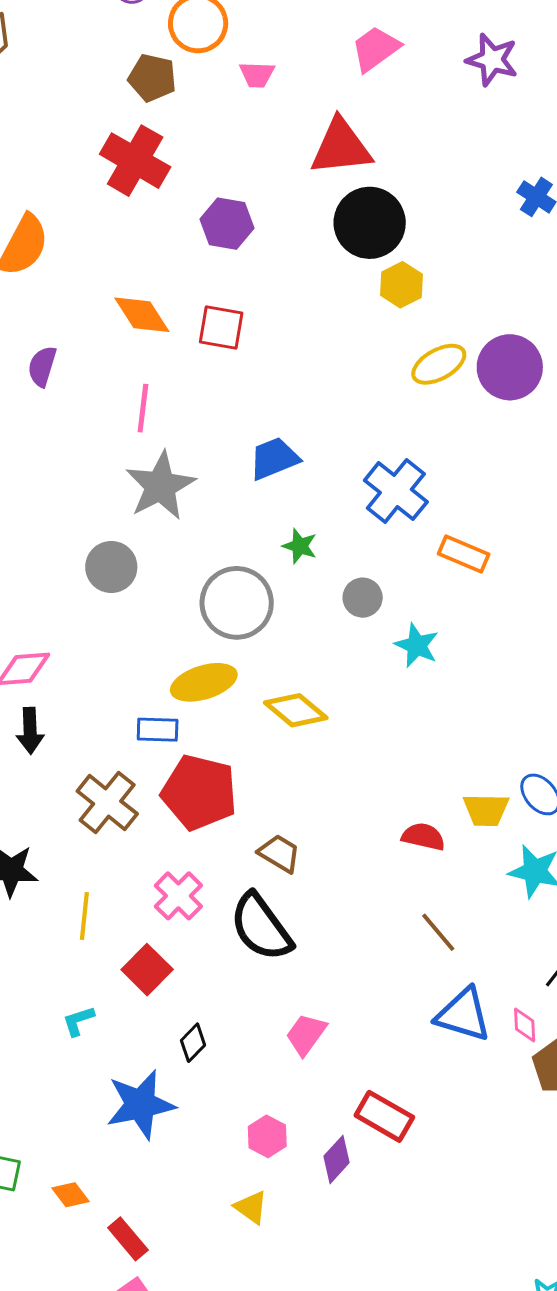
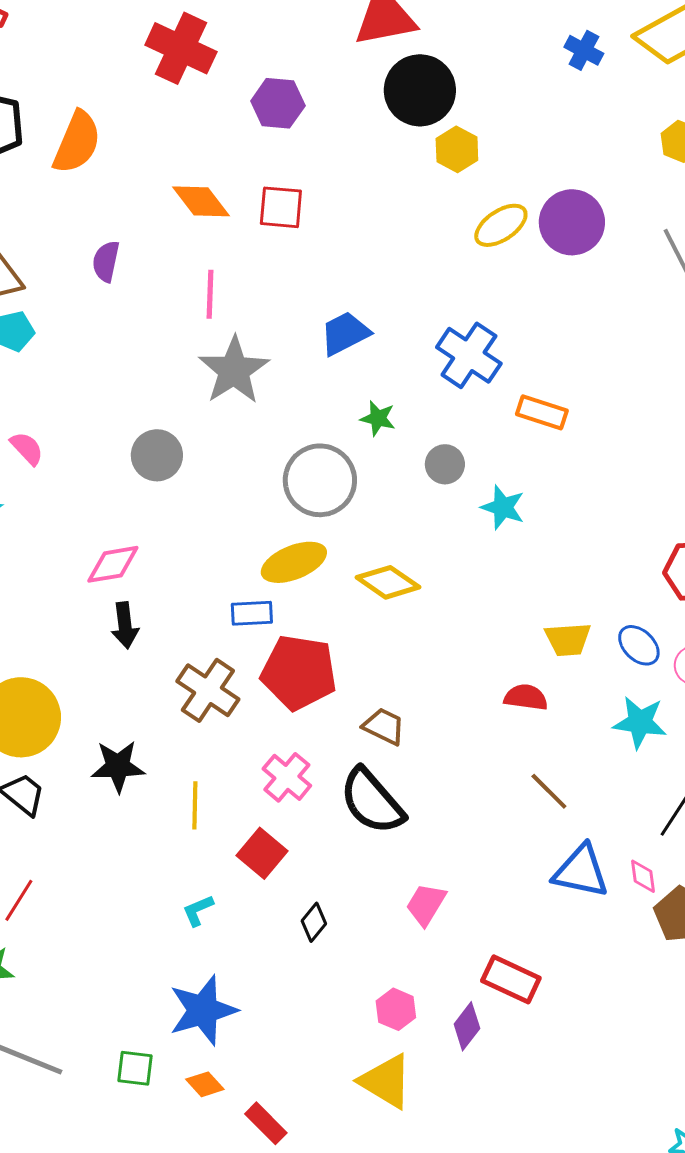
gray circle: (111, 567) -> (157, 455), moved
yellow trapezoid: (486, 810) -> (568, 639), moved
blue star: (140, 1104) -> (203, 1010), moved
yellow triangle: (251, 1207) -> (386, 1081), size x1.6

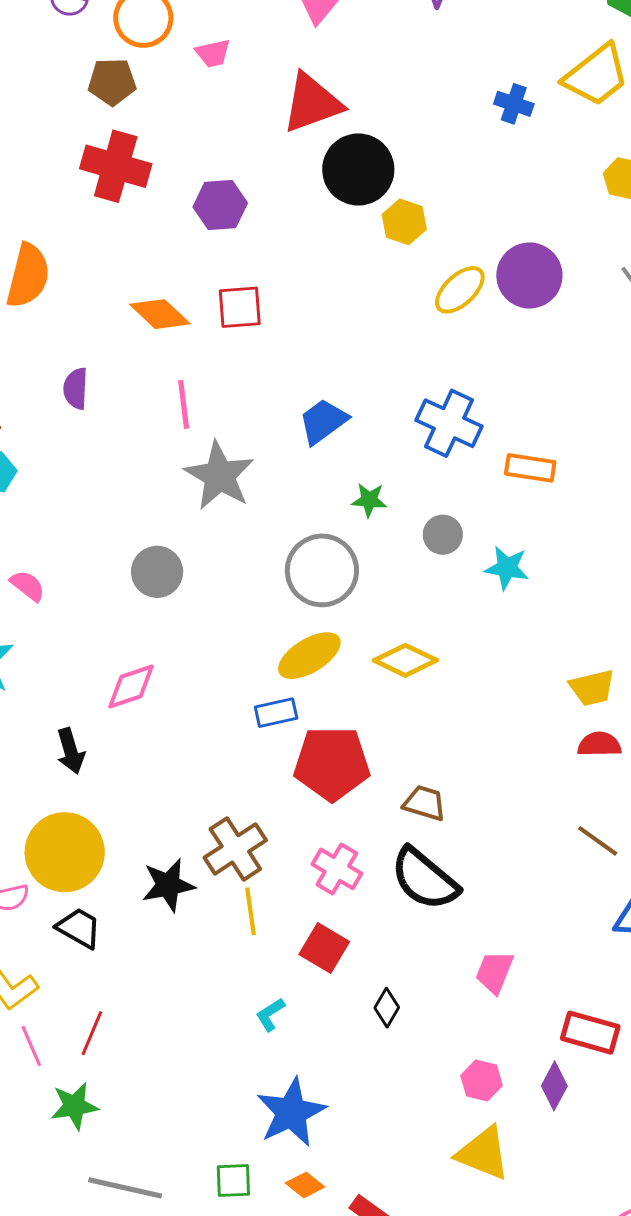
black arrow: (125, 625) -> (71, 751), moved
brown cross: (208, 690) -> (235, 849), moved, turned 32
red semicircle: (526, 697) -> (599, 744), moved

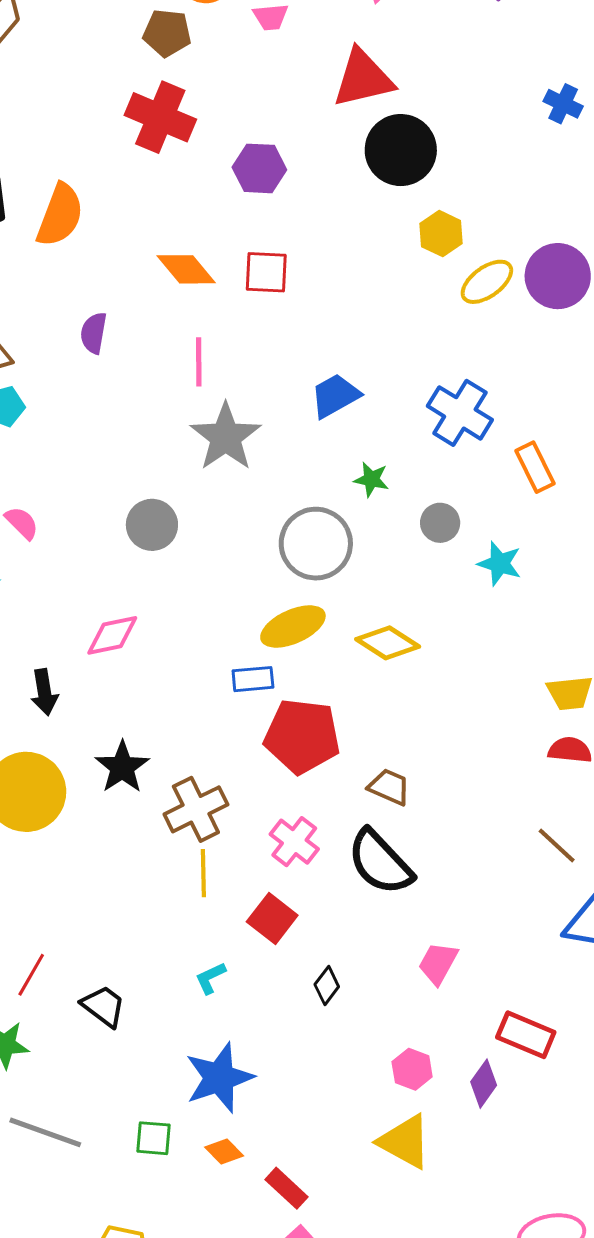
yellow hexagon: (404, 222) -> (441, 234), moved
orange rectangle: (530, 468) -> (535, 467), turned 48
black star: (168, 885) -> (122, 767), moved, turned -30
black trapezoid: (79, 928) -> (103, 1006), moved

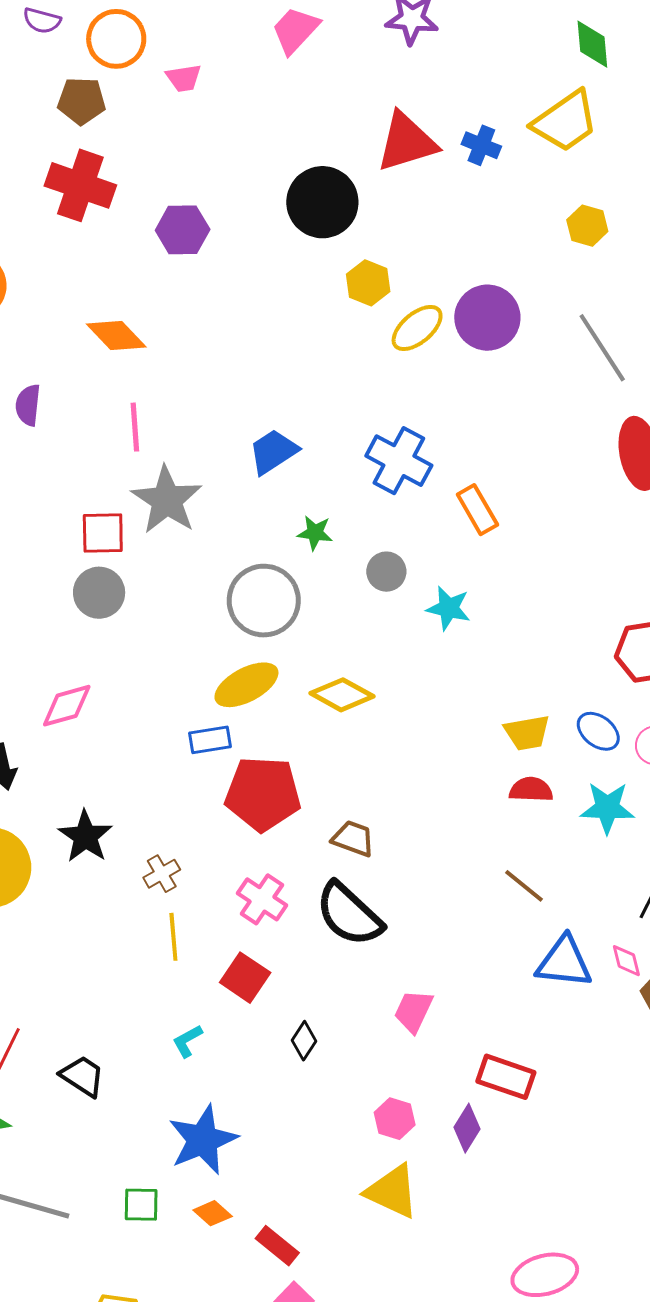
red triangle: (363, 78) -> (407, 142), moved
red square: (266, 272) -> (103, 533), moved
brown cross: (196, 809) -> (162, 874), size x0.6

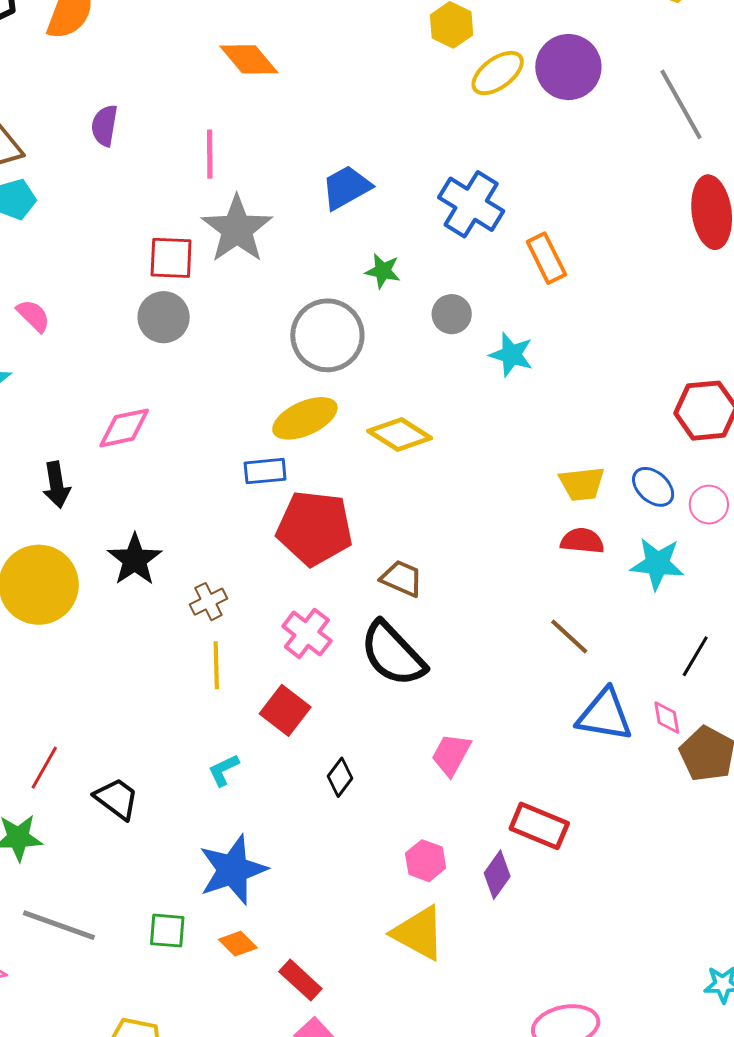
orange diamond: (116, 335) -> (249, 59), moved

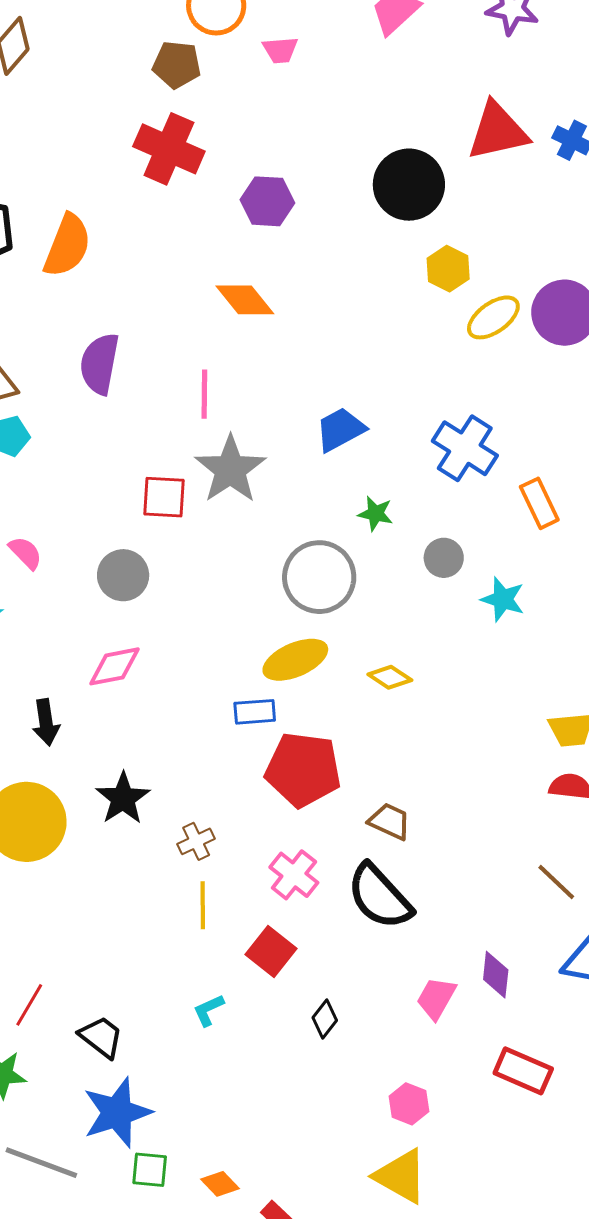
purple semicircle: (104, 126) -> (100, 364), size x1.5
gray circle: (164, 317) -> (123, 575), moved
yellow diamond: (400, 434) -> (390, 677), size x0.7
blue star: (233, 870) -> (117, 1113), moved
purple diamond: (497, 875) -> (496, 975), moved, turned -30

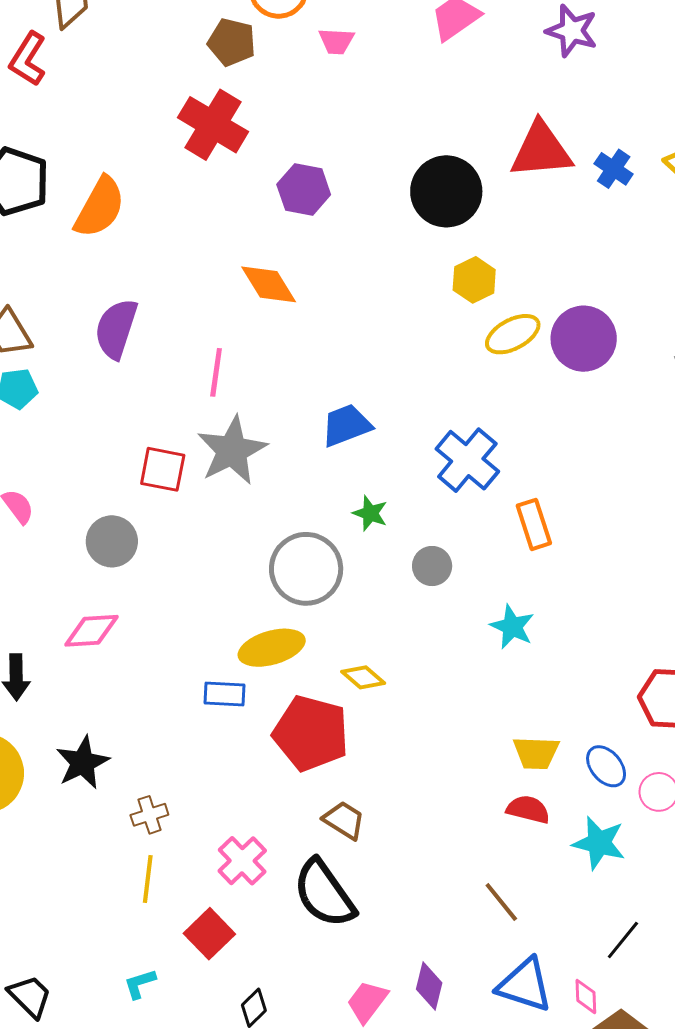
cyan star: (503, 599) -> (512, 627), moved
red pentagon: (303, 770) -> (311, 733), moved

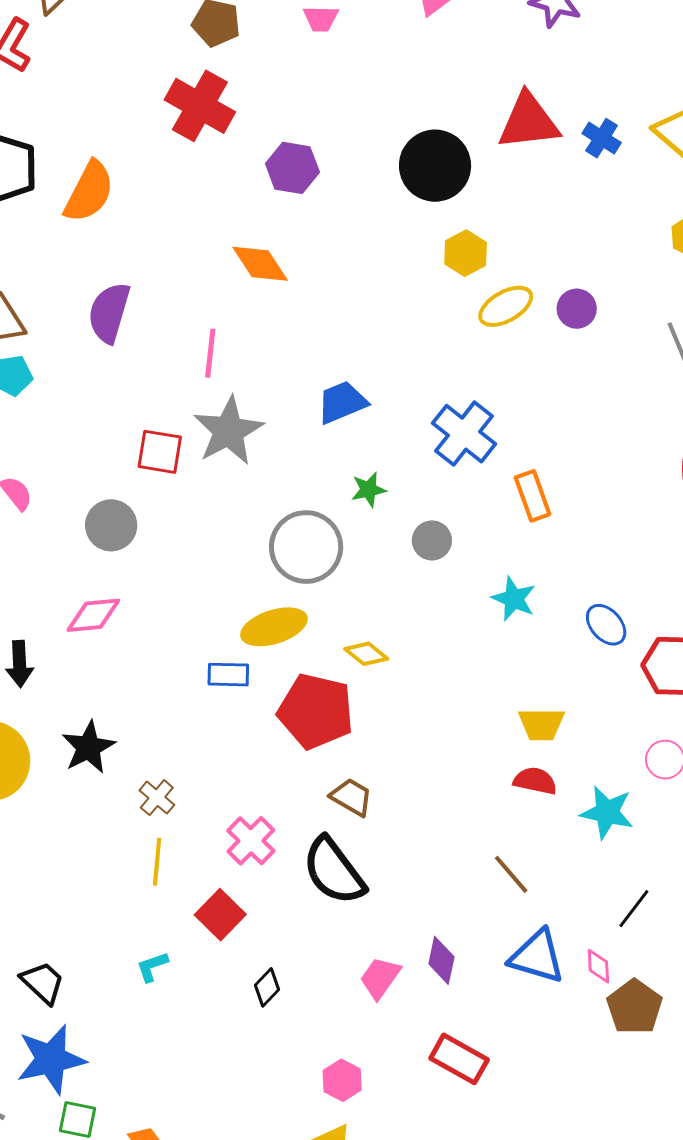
purple circle: (584, 339) -> (577, 309), size x0.6
green star: (370, 513) -> (369, 490), turned -30
blue ellipse: (606, 766) -> (606, 625), moved
brown cross: (149, 815) -> (157, 798), turned -30

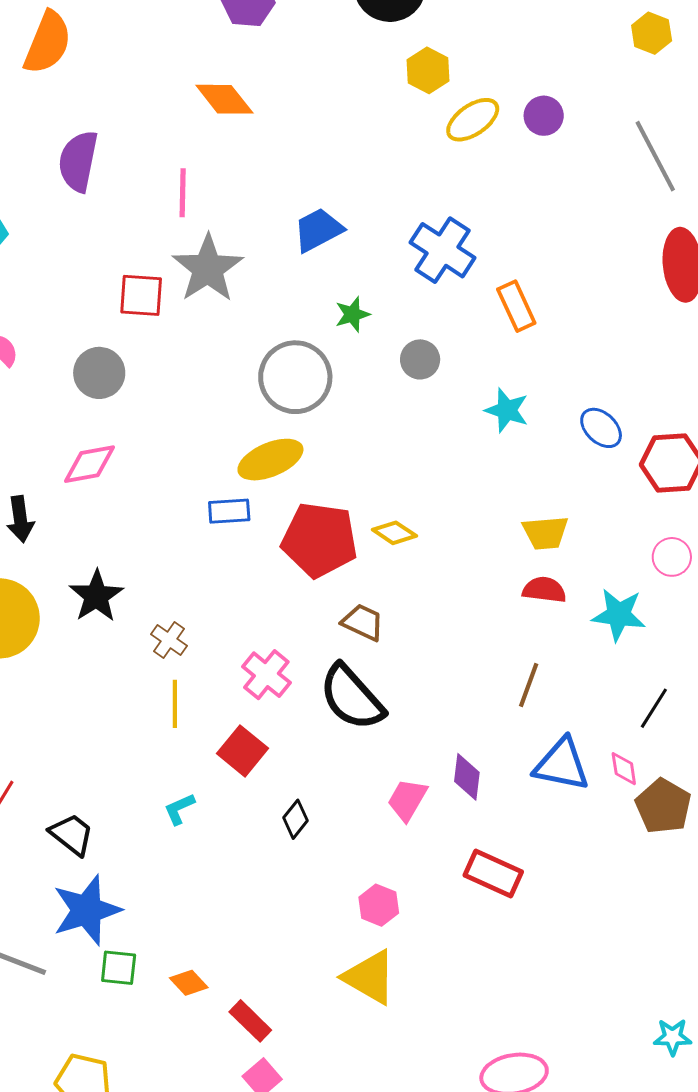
yellow diamond: (366, 654) -> (394, 533), moved
brown line: (511, 874) -> (529, 685), turned 66

